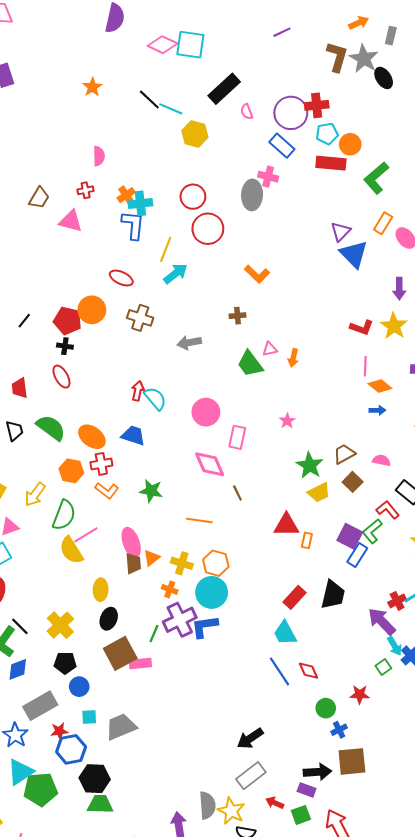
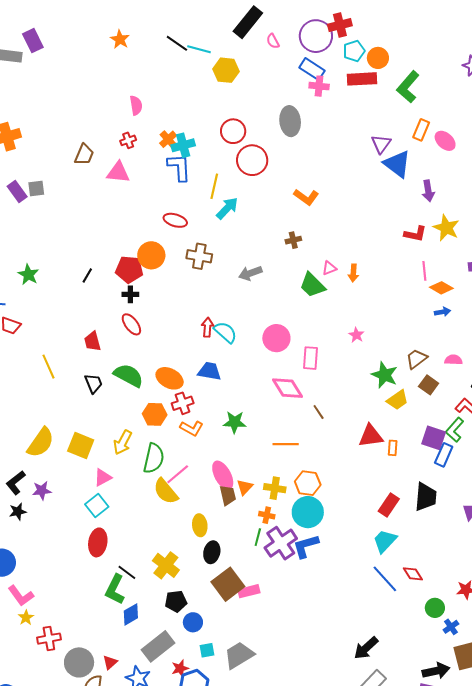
pink cross: (268, 177) -> (319, 86), moved
purple arrow: (399, 289) -> (428, 191), moved
cyan trapezoid: (285, 633) -> (385, 541), turned 80
green line: (154, 634) -> (258, 537), moved

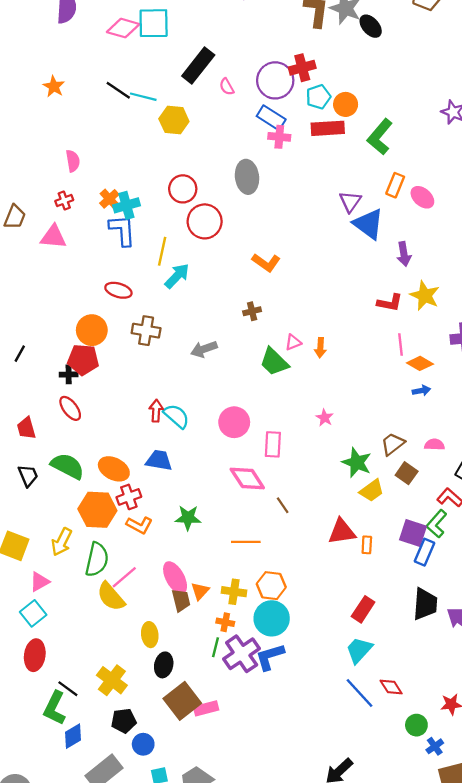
red pentagon: (129, 269) -> (83, 360), moved
orange hexagon: (155, 414) -> (97, 510), size x1.4
black trapezoid: (426, 497) -> (425, 604), moved

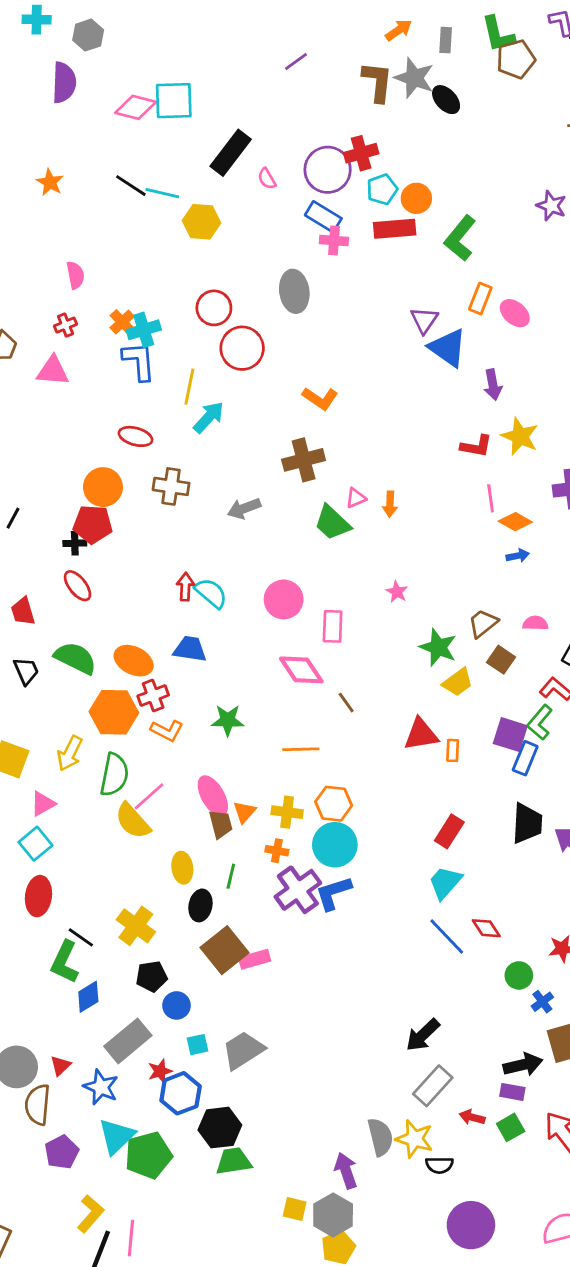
brown cross: (252, 311) -> (304, 460), size x1.8
green line: (215, 647) -> (231, 876), moved

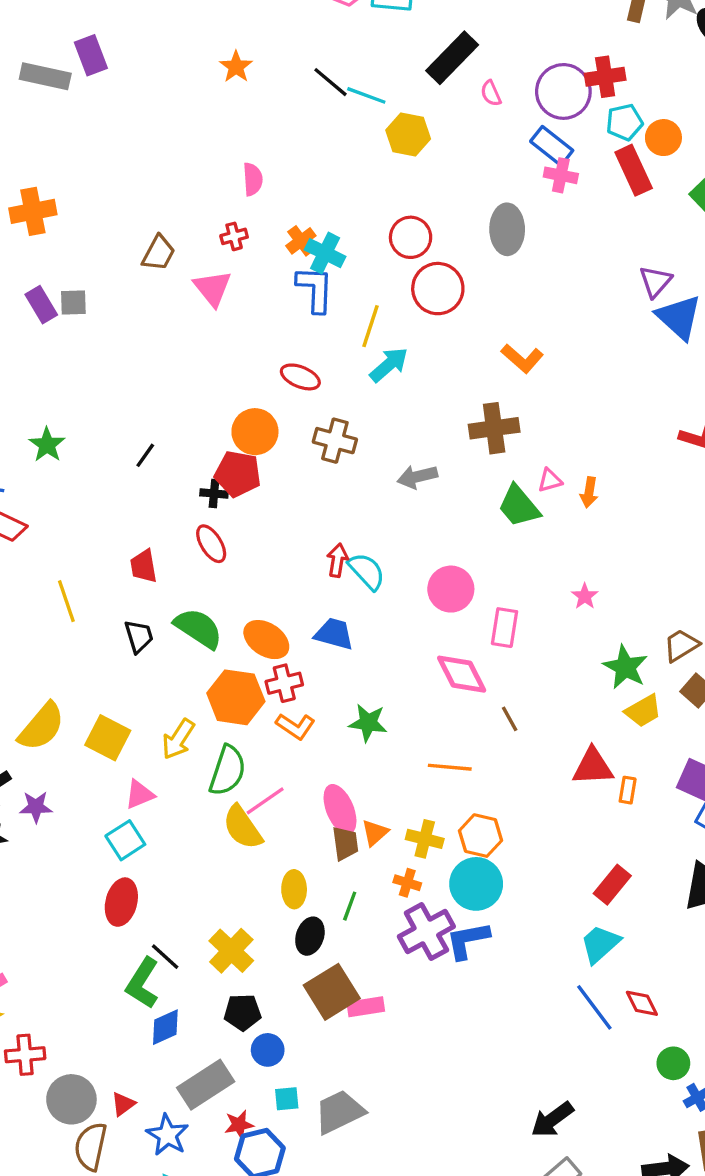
red rectangle: (395, 229) -> (634, 170), turned 63
cyan cross: (144, 330) -> (325, 253), turned 36
pink triangle: (53, 371) -> (213, 288), turned 40

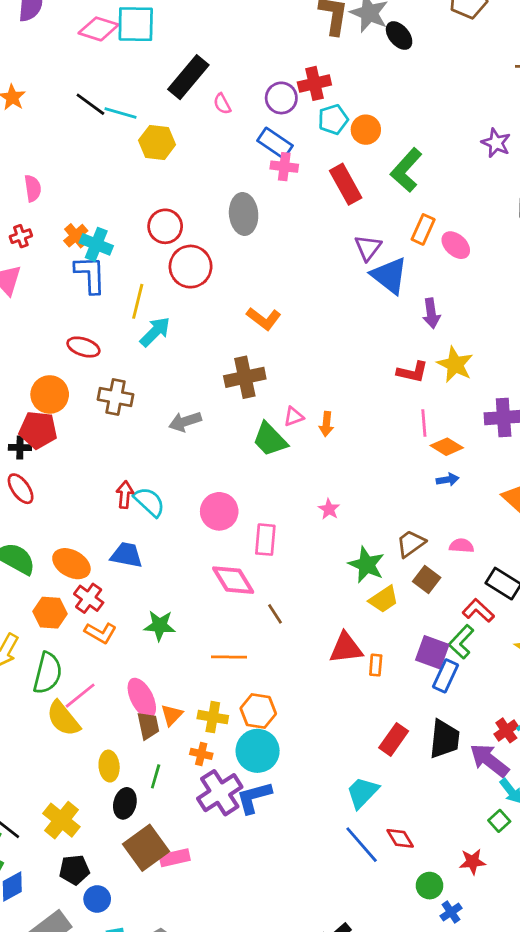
purple circle: (563, 91) -> (281, 98), size x0.7
red rectangle: (634, 170) -> (346, 184), moved
red cross: (284, 683) -> (89, 598), turned -36
orange hexagon: (236, 697) -> (50, 613), size x0.7
red rectangle: (612, 885) -> (394, 739), moved

